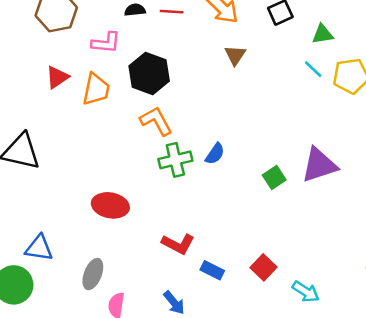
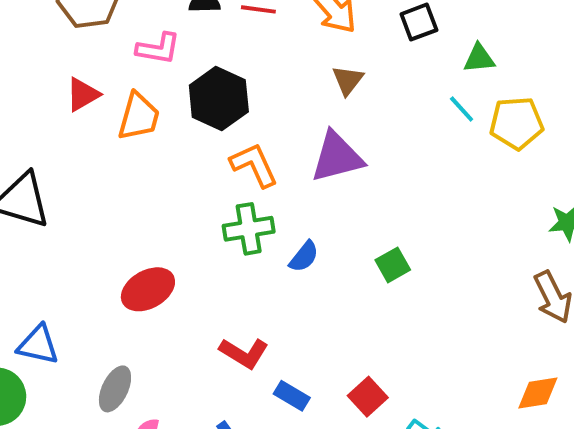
orange L-shape: (156, 121) -> (254, 165), moved
blue semicircle: (215, 154) -> (304, 257), moved
purple triangle: (319, 165) -> (337, 157), moved
red ellipse: (110, 205) -> (148, 289), turned -44

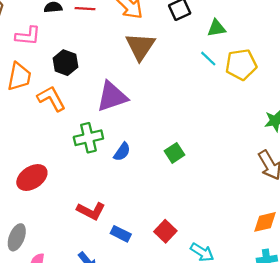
brown triangle: (348, 80) -> (140, 46), size x1.6
black hexagon: (219, 98) -> (65, 63), size x0.7
purple triangle: (337, 157) -> (112, 97), moved
orange L-shape: (254, 165) -> (51, 98), moved

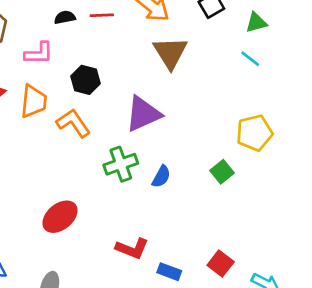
yellow pentagon: (241, 65) -> (254, 133), moved

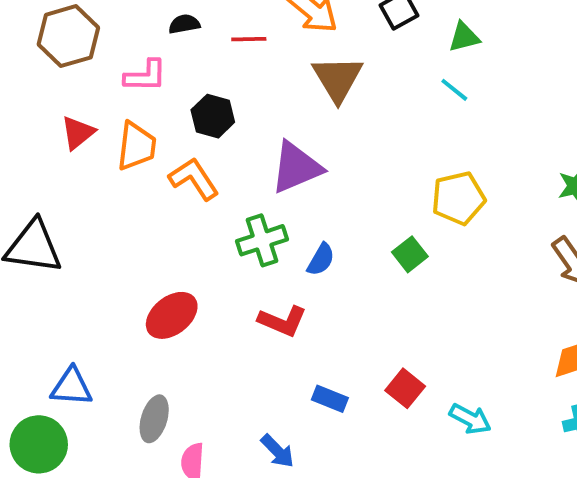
red line: (102, 15) -> (249, 39), moved
red L-shape: (132, 249) -> (282, 321), moved

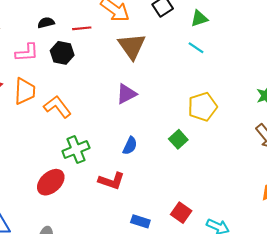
black hexagon: (213, 116) -> (62, 53), moved
purple triangle: (296, 167) -> (126, 94), moved, size x0.7
green cross: (262, 240) -> (76, 150), moved

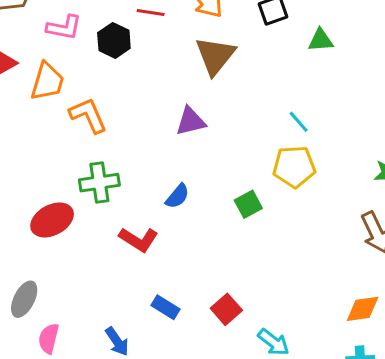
cyan line: (196, 48) -> (299, 122), moved

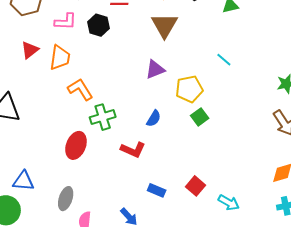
orange L-shape: (88, 115) -> (80, 89), moved
yellow pentagon: (294, 167) -> (189, 89), moved
red ellipse: (52, 220) -> (76, 145), turned -32

